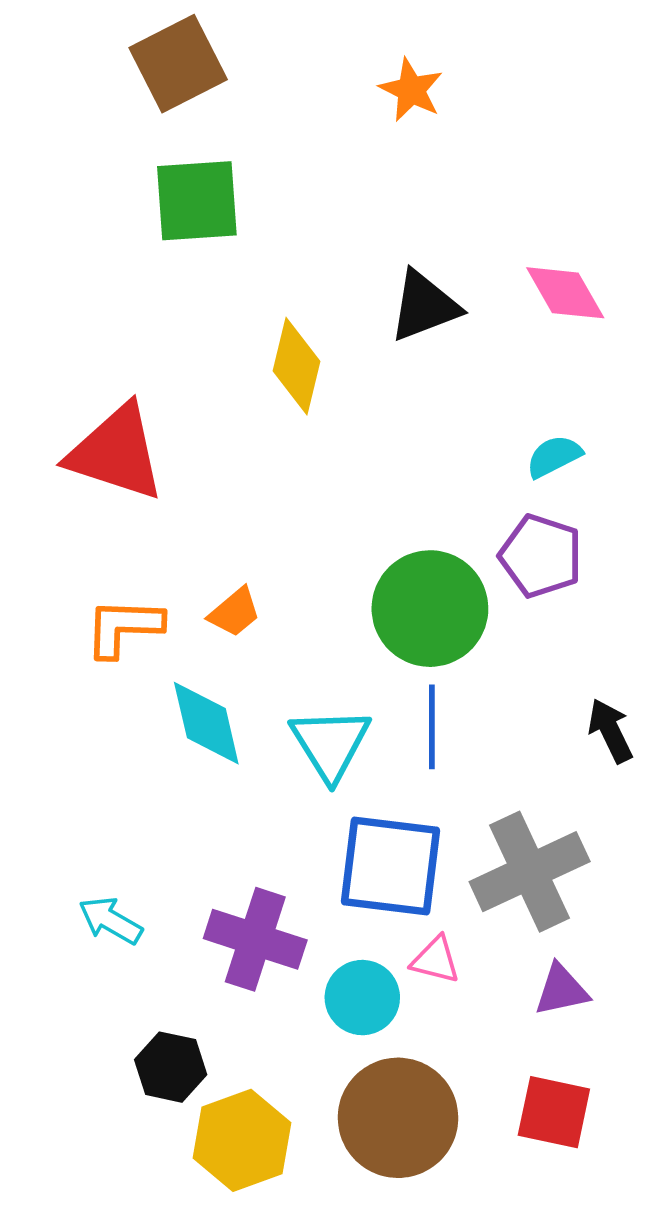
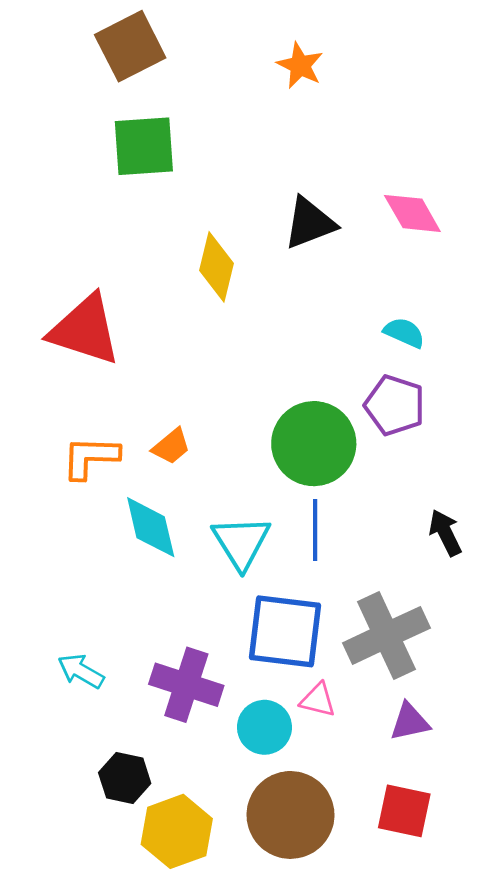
cyan semicircle: (554, 456) -> (404, 333), turned 51

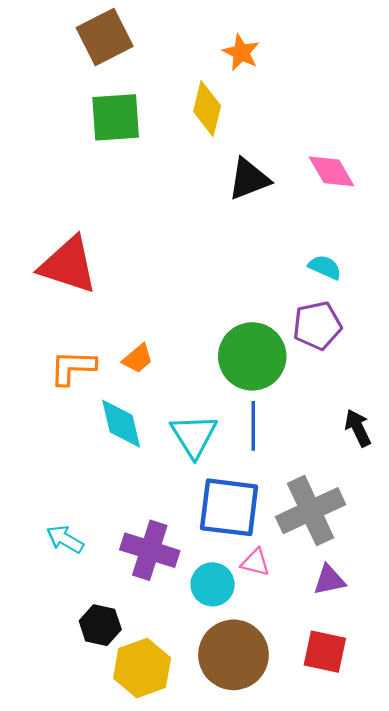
yellow diamond: (216, 267) -> (207, 109), moved
purple pentagon: (395, 405) -> (317, 326), turned -30

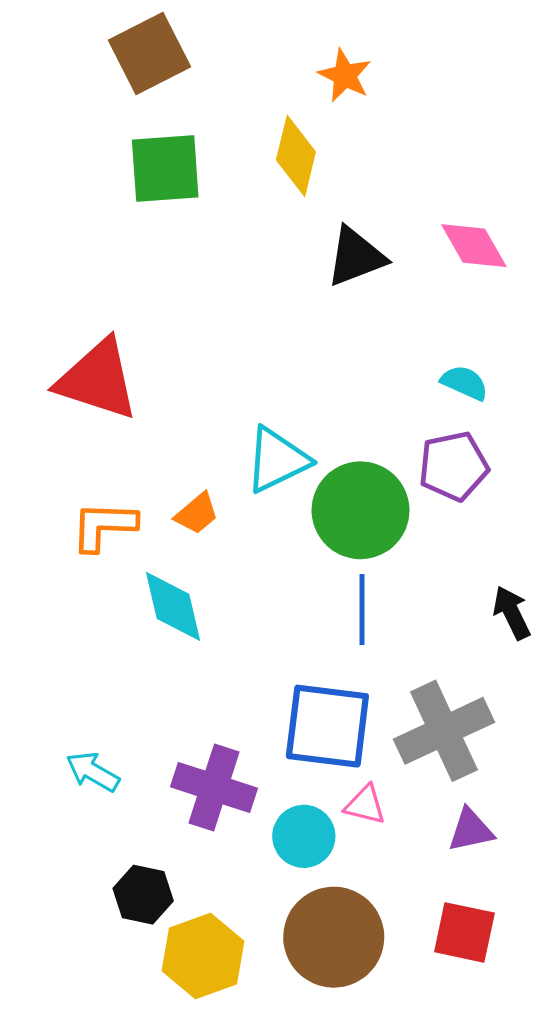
cyan triangle: (194, 436) -> (277, 460), moved, turned 36

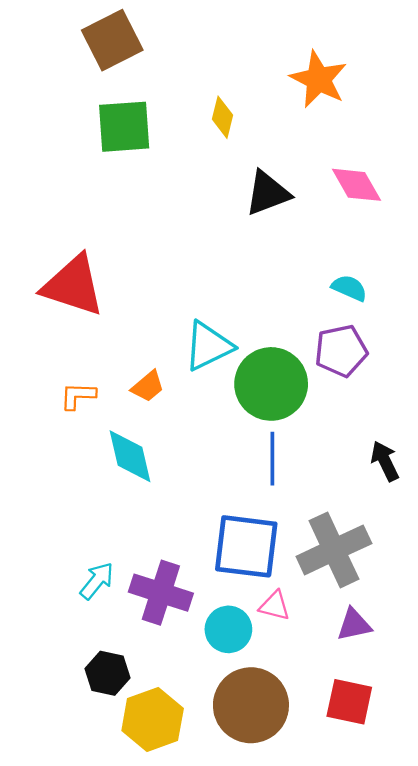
orange star: (345, 76) -> (319, 79), moved, size x1.4
yellow diamond: (296, 156) -> (223, 117), size x0.7
orange L-shape: (104, 526) -> (78, 396), size x0.7
cyan arrow: (93, 772) -> (97, 581), moved, turned 99

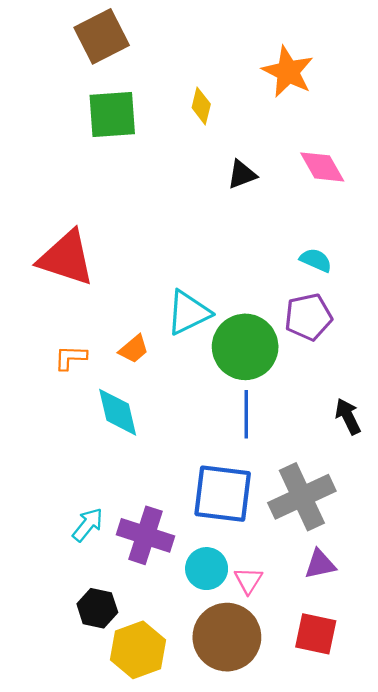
black triangle: (268, 193) -> (242, 174), size x0.7
pink triangle: (275, 606) -> (248, 580), moved, turned 48

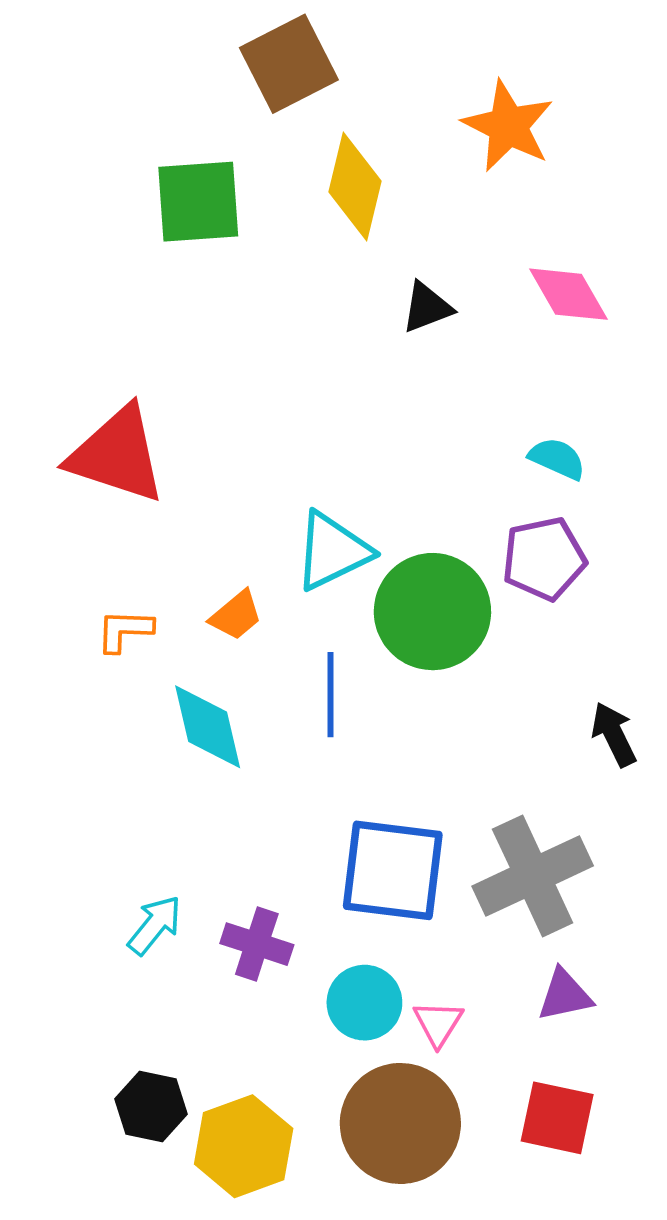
brown square: (102, 36) -> (289, 64), moved
yellow diamond: (201, 106) -> (355, 187), size x1.6
blue line: (246, 414) -> (330, 695), moved
purple cross: (146, 535) -> (257, 944), size x0.7
black hexagon: (97, 608) -> (151, 1106), moved

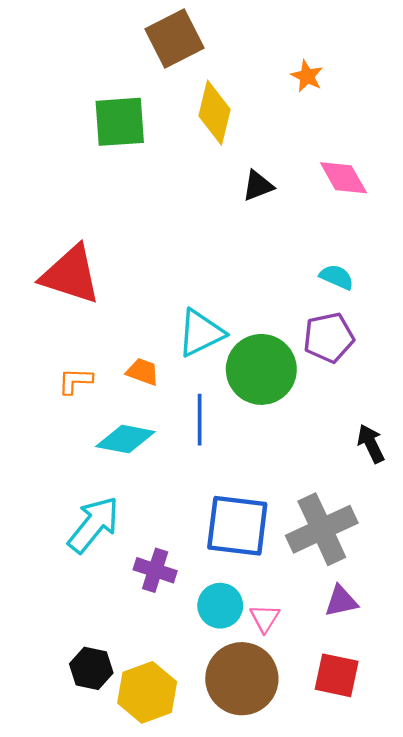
orange star: (508, 126) -> (307, 76), size x0.6
orange trapezoid: (236, 615) -> (143, 372), turned -120
cyan diamond: (208, 727) -> (125, 439), turned -66
cyan arrow: (155, 925) -> (94, 525), moved, size x1.6

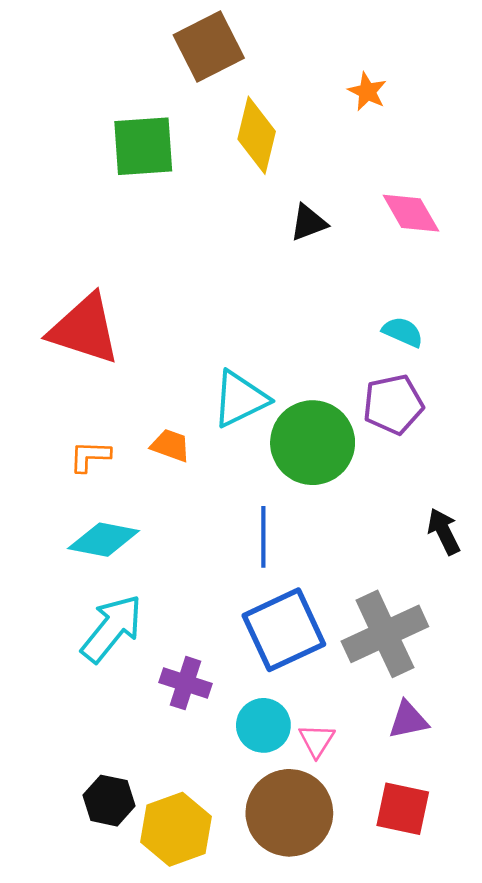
blue line: (200, 420) -> (263, 537), moved
cyan diamond: (125, 439) -> (104, 540), moved
blue square: (237, 526) -> (284, 630), turned -32

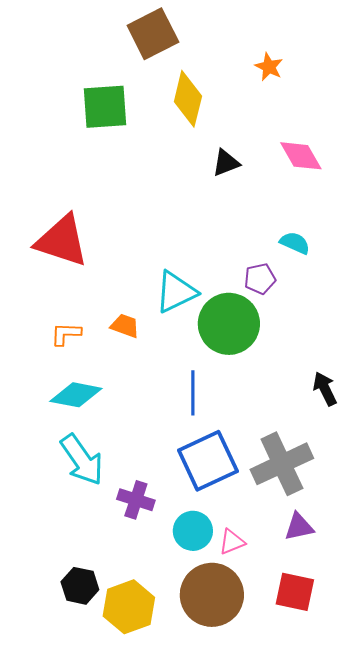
purple pentagon: (393, 404) -> (260, 279), moved, size x0.7
cyan arrow: (112, 628) -> (82, 460), turned 106
pink triangle: (317, 740) -> (232, 542), turned 36

